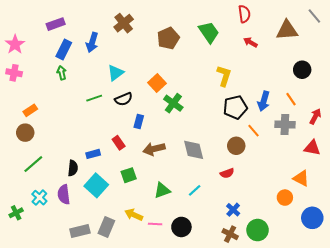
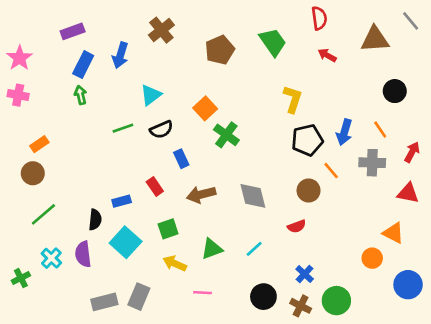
blue rectangle: (139, 121) -> (181, 159), turned -40
yellow arrow: (134, 215) -> (175, 263), moved
black circle: (181, 227) -> (263, 297), moved

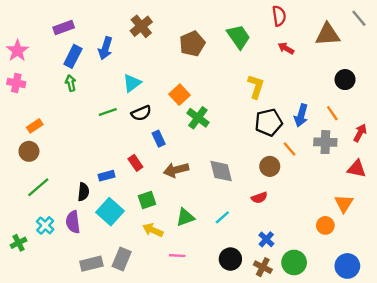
orange triangle: (393, 233) -> (344, 203), turned 36
blue circle: (408, 285) -> (347, 266), moved

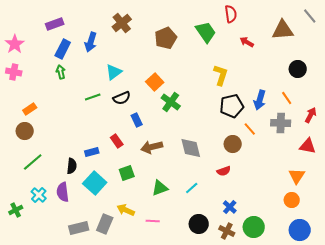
red semicircle: (279, 16) -> (231, 14), moved
orange circle: (325, 225) -> (292, 200), moved
yellow arrow: (153, 230) -> (126, 210), moved

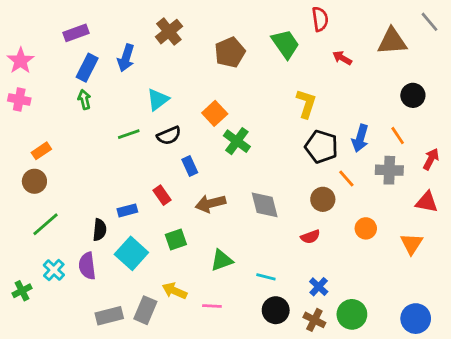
black pentagon: (232, 106) -> (321, 147), turned 30
cyan line: (192, 188) -> (266, 277), moved, turned 56
orange circle: (292, 200) -> (366, 228), moved

